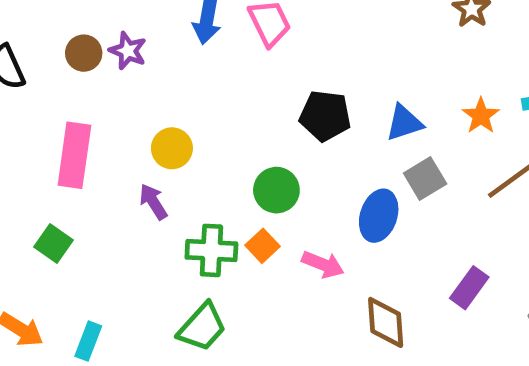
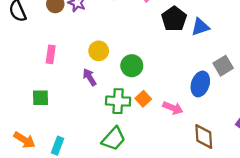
black pentagon: (325, 116) -> (174, 19), moved, turned 30
blue triangle: (404, 123) -> (200, 27), moved
pink rectangle: (74, 155) -> (51, 54), size x0.6
green circle: (276, 190) -> (132, 66), moved
green square: (53, 244) -> (40, 98), turned -36

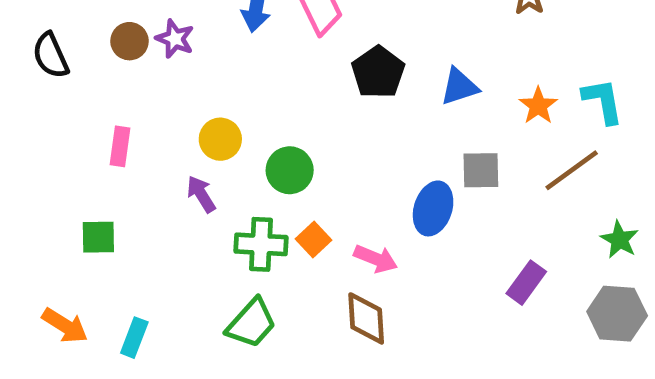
blue triangle: (200, 27) -> (459, 87), moved
gray square: (223, 66) -> (481, 170), turned 30
brown diamond: (204, 136) -> (366, 318), moved

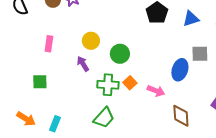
brown diamond: (366, 318) -> (181, 116), moved

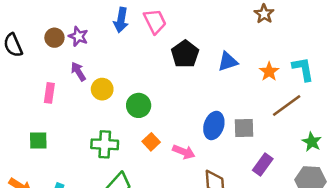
gray square: (200, 54) -> (244, 128), moved
purple arrow: (83, 64) -> (78, 72), moved
green cross: (108, 85) -> (105, 144), moved

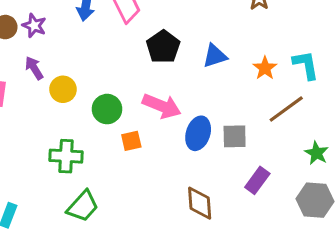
orange square: (151, 142) -> (131, 141), moved, turned 30
pink arrow: (184, 152) -> (162, 106), moved, size x1.4

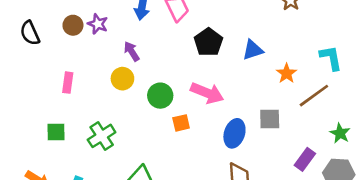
purple arrow: (34, 68) -> (132, 51), moved
orange star: (265, 68) -> (287, 73), moved
blue ellipse: (198, 133) -> (234, 133), moved
green cross: (66, 156) -> (102, 136), moved, turned -36
purple rectangle: (257, 180) -> (305, 159), moved

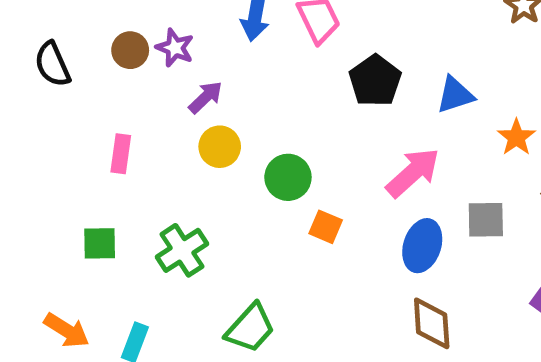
purple arrow: (132, 51) -> (206, 97), moved, turned 78
pink arrow: (207, 93) -> (413, 173), moved, turned -64
orange square: (181, 123) -> (326, 227), turned 36

